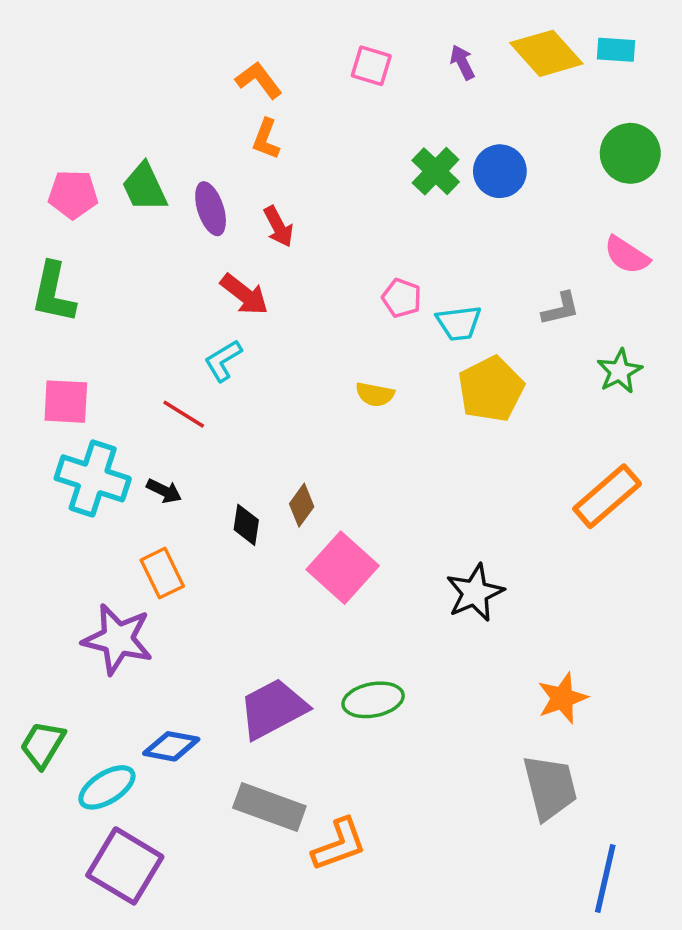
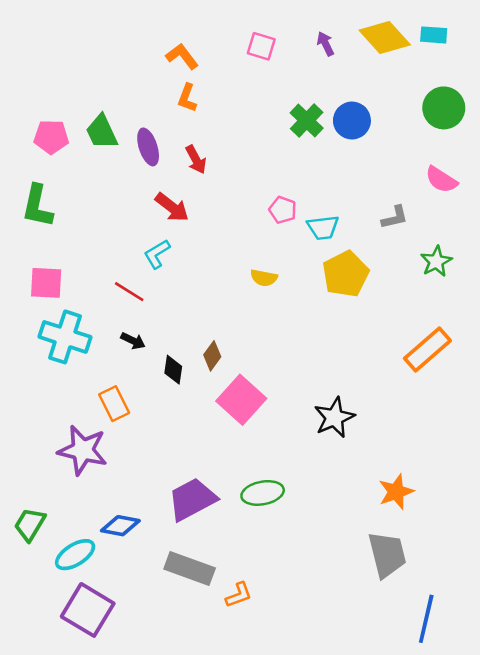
black arrow: (164, 491) -> (133, 341), moved
orange L-shape: (339, 845) -> (239, 595), size x0.7

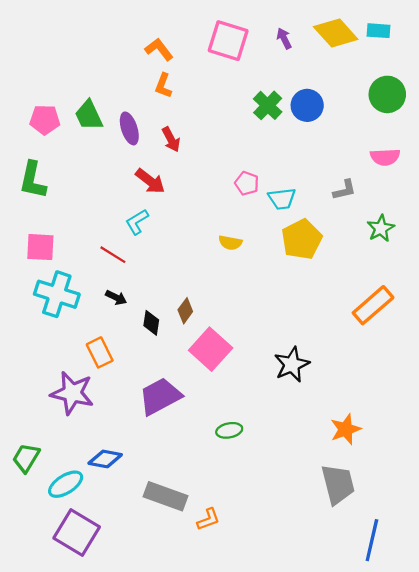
pink square: (261, 46) -> (228, 41), size x1.6
pink semicircle: (441, 180) -> (385, 157), turned -36
green ellipse: (263, 493) -> (229, 430), size x0.7
purple trapezoid: (192, 499) -> (160, 396), moved

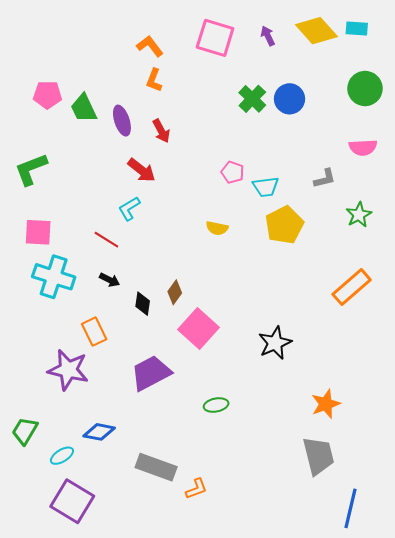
pink pentagon: (45, 120) -> (47, 95), moved
green L-shape: (33, 180) -> (31, 169), turned 57
cyan ellipse: (66, 484) -> (62, 456), size x0.7

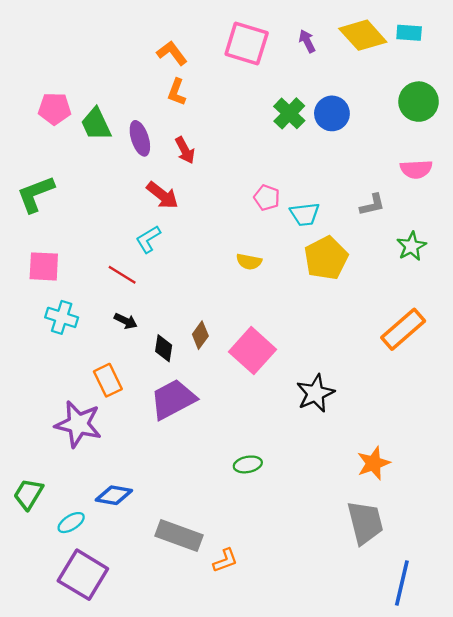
cyan cross: (54, 277) -> (62, 317), size x0.7
pink square: (198, 328) -> (253, 351), moved
purple trapezoid: (151, 373) -> (173, 399), moved

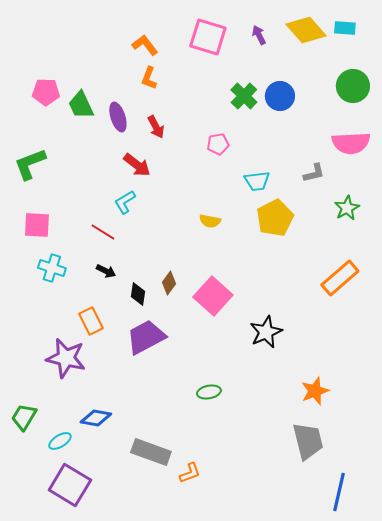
pink semicircle: (416, 169) -> (351, 143), size x1.4
pink pentagon: (267, 198) -> (218, 144), moved, turned -30

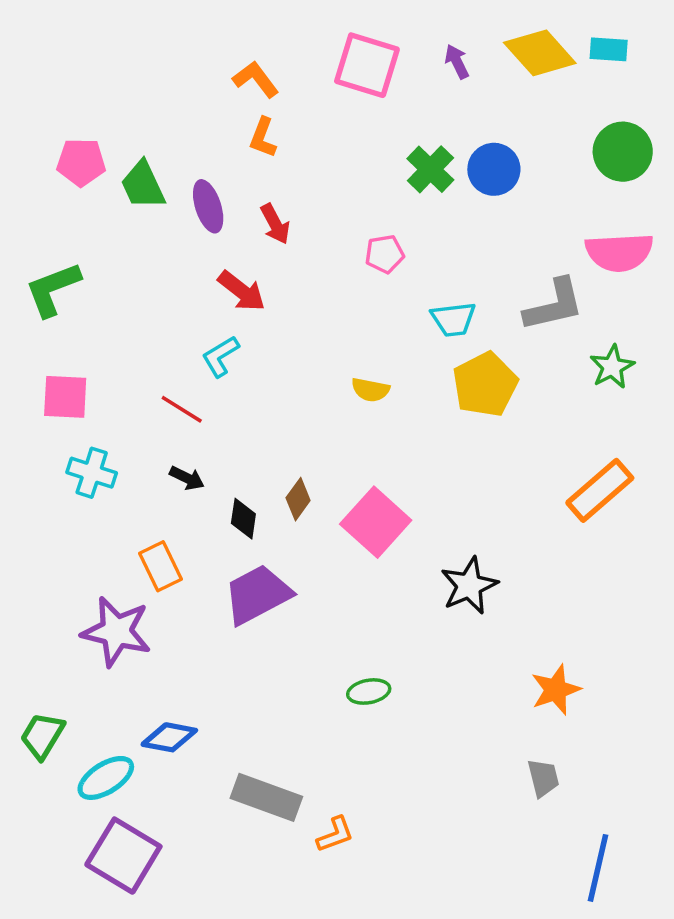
gray L-shape: (314, 173) -> (554, 305), size x1.6
cyan ellipse: (60, 441) -> (106, 778), size x1.4
gray trapezoid: (308, 441) -> (543, 778), size x0.6

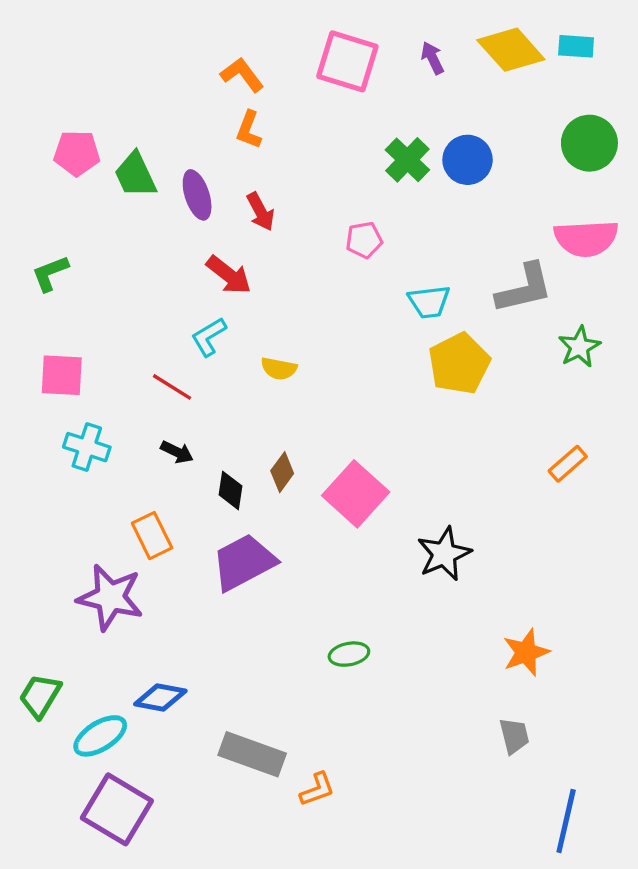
green L-shape: (53, 289) -> (50, 273), size x0.7
yellow semicircle: (370, 390) -> (279, 369), moved
orange rectangle: (600, 490) -> (568, 464), size x0.6

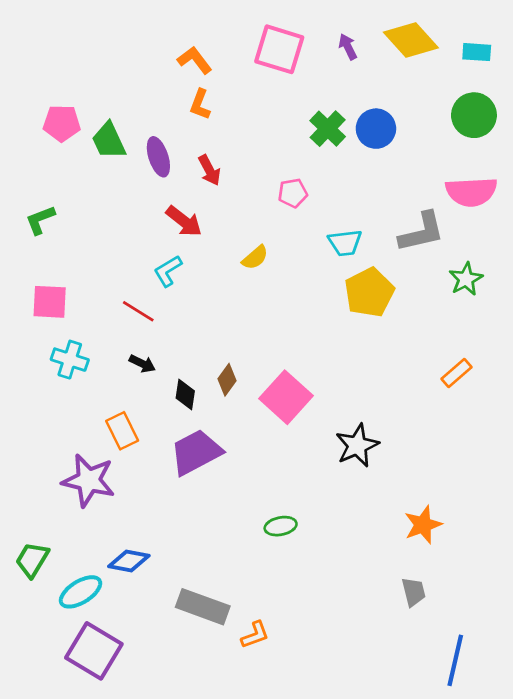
cyan rectangle: (576, 46) -> (477, 52), moved
yellow semicircle: (279, 369) -> (255, 258), moved, turned -52

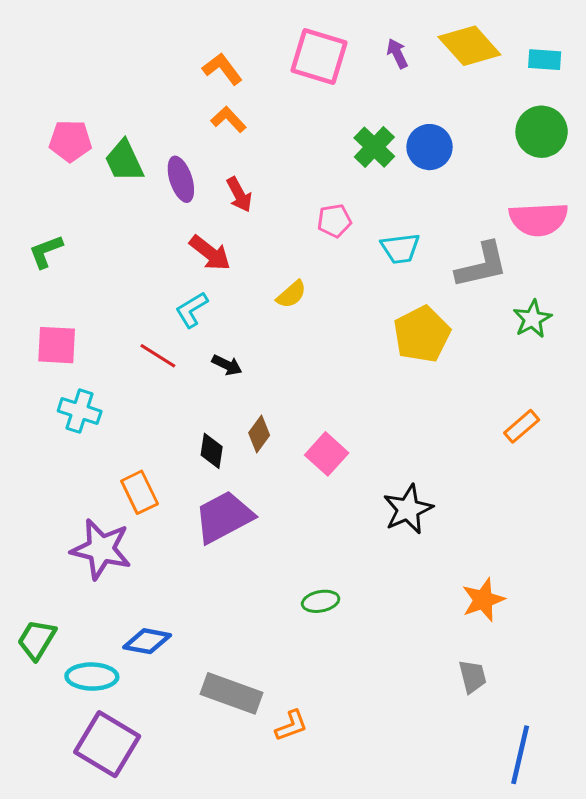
orange L-shape: (200, 104) -> (228, 119), turned 116
cyan trapezoid: (345, 243) -> (400, 248), moved
black arrow: (142, 364) -> (227, 365), moved
pink square: (286, 397) -> (327, 454), size x0.7
cyan ellipse: (81, 592) -> (92, 677), turned 33

